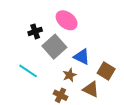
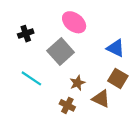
black cross: (35, 31) -> (26, 34), moved
blue triangle: (82, 57) -> (116, 48), moved

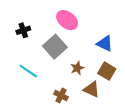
brown star: (77, 83) -> (77, 68), moved

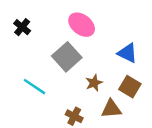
black cross: (23, 30) -> (22, 27), moved, turned -32
brown triangle: (92, 89) -> (111, 109), turned -30

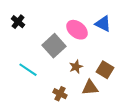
pink ellipse: (82, 25) -> (77, 30), moved
blue triangle: (127, 53) -> (103, 24), moved

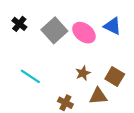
gray square: (54, 46) -> (54, 30), moved

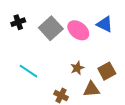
black cross: (19, 24) -> (18, 22), turned 32
brown square: (115, 76) -> (107, 71), turned 30

